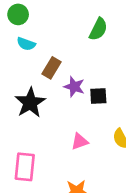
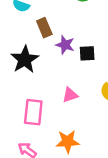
brown rectangle: (52, 68) -> (44, 28), turned -54
pink rectangle: (25, 167) -> (33, 112), moved

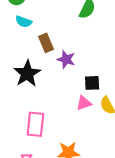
black square: (87, 53) -> (92, 83), moved
pink triangle: (70, 95) -> (84, 103), moved

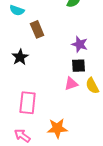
purple star: (66, 59) -> (80, 44), moved
black star: (27, 74) -> (20, 57), size x0.7

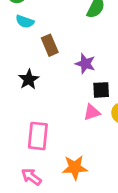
purple star: (80, 44) -> (85, 64), moved

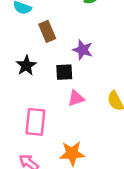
black square: (101, 90) -> (64, 72), moved
pink triangle: (92, 112) -> (76, 98), moved

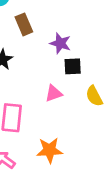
black square: (64, 72) -> (73, 66), moved

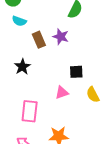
purple star: (60, 43) -> (61, 37), moved

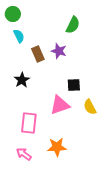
cyan semicircle: (19, 21) -> (19, 36), turned -136
pink triangle: (62, 93) -> (60, 105), size x1.5

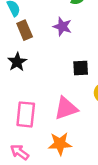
brown rectangle: (38, 54) -> (25, 30), moved
pink triangle: (60, 105) -> (66, 108), moved

